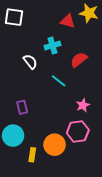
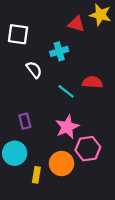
white square: (14, 17) -> (18, 34), moved
red semicircle: (79, 60) -> (92, 82), moved, turned 42
pink star: (83, 105) -> (67, 127), moved, size x1.5

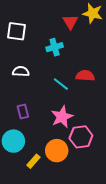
red triangle: (76, 24) -> (70, 22), turned 42
white semicircle: (34, 70) -> (21, 71), moved, turned -49
yellow rectangle: (36, 175) -> (33, 161), turned 32

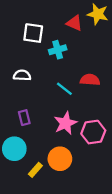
red triangle: (70, 22) -> (74, 23), turned -35
white square: (17, 31) -> (33, 33), moved
pink hexagon: (81, 137) -> (93, 132), moved

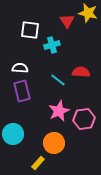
red triangle: (74, 23) -> (67, 21), turned 35
purple rectangle: (24, 118) -> (22, 91), moved, size x1.5
yellow rectangle: (35, 170) -> (38, 163), moved

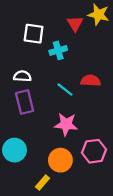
pink star: (59, 111) -> (66, 124), turned 30
pink hexagon: (84, 119) -> (94, 151), moved

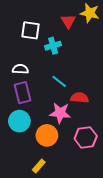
red semicircle: (91, 81) -> (80, 98), moved
cyan circle: (14, 150) -> (19, 121), moved
orange circle: (60, 160) -> (47, 135), moved

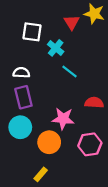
cyan cross: (53, 46) -> (56, 48), turned -35
cyan line: (59, 81) -> (70, 72), moved
red semicircle: (80, 98) -> (94, 103), moved

